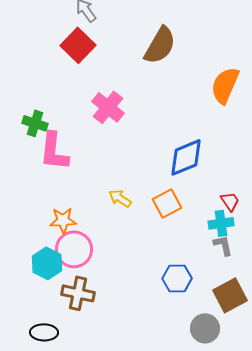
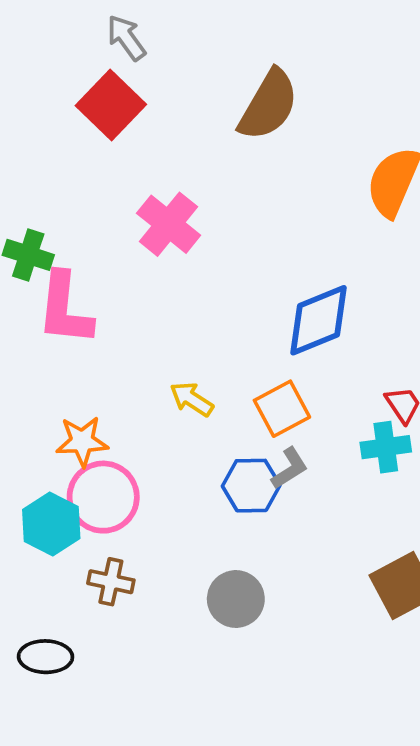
gray L-shape: (223, 245) -> (290, 468), moved, turned 70
blue hexagon: (177, 278) -> (251, 486), moved
brown cross: (78, 293) -> (111, 582), size x0.7
gray circle: (205, 328) -> (236, 599), moved

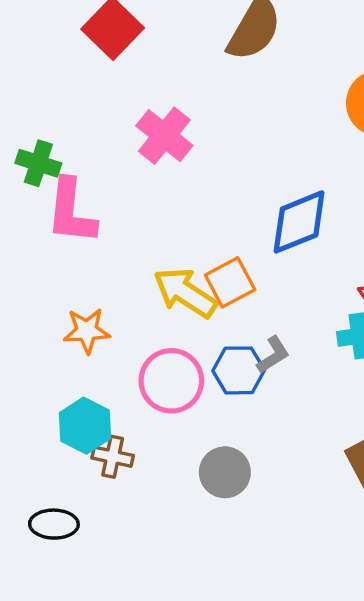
yellow arrow: (192, 399) -> (185, 293), size x1.6
orange square: (282, 409) -> (230, 282), moved
pink circle: (103, 497) -> (171, 381), moved
cyan hexagon: (51, 524) -> (85, 426), moved

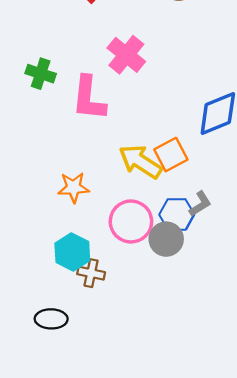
pink L-shape: (71, 212) -> (89, 98), moved
gray circle: (225, 472) -> (166, 239), moved

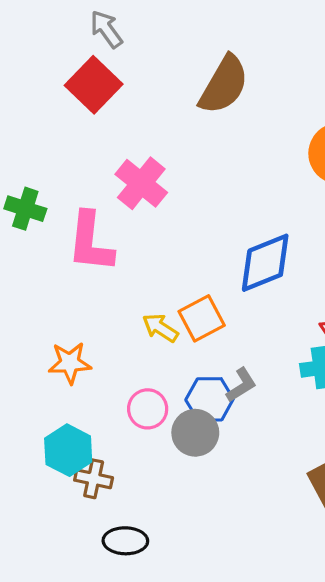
yellow arrow: (140, 162) -> (160, 328), size x0.6
pink circle: (131, 221) -> (148, 409), size x0.7
black ellipse: (51, 319) -> (125, 541), moved

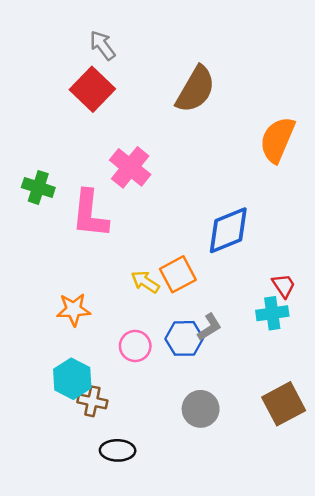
gray circle: (195, 433) -> (201, 409), moved

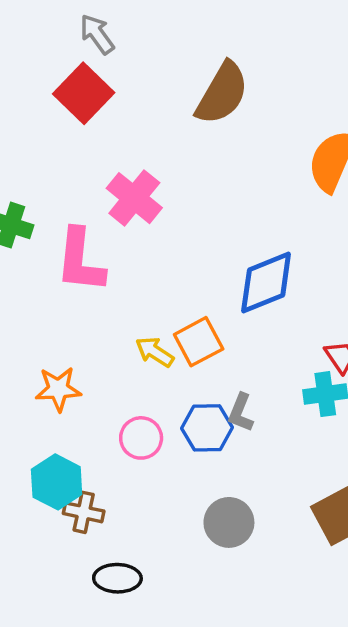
gray L-shape: (209, 327) -> (241, 413), turned 144

